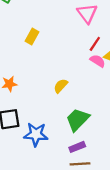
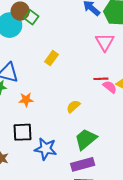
red line: (95, 44) -> (101, 79), moved, turned 48
purple rectangle: (77, 147) -> (83, 164), size x1.5

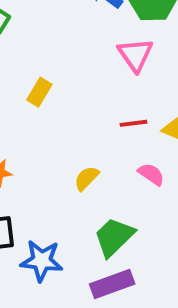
pink semicircle: (110, 87) -> (151, 174), moved

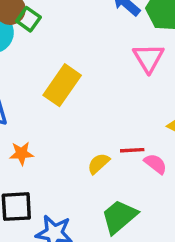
yellow rectangle: (39, 92) -> (62, 85), size x1.6
red line: (133, 123) -> (132, 150), moved

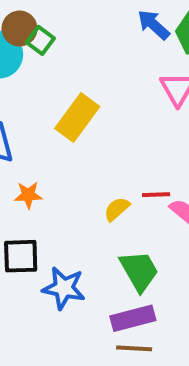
green trapezoid: (119, 217) -> (139, 271), turned 99

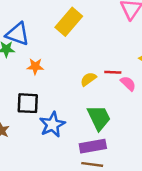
blue star: (64, 288) -> (52, 125), turned 30

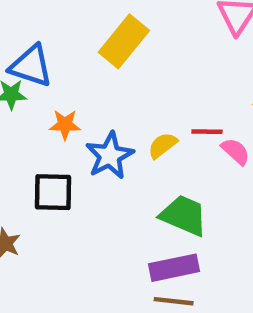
green trapezoid: (99, 118) -> (184, 215), turned -40
blue star: (52, 125) -> (110, 156), moved

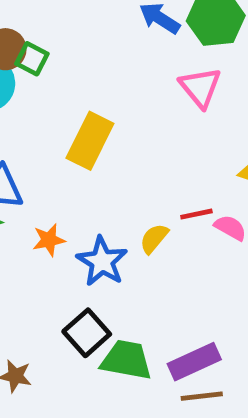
black square: (53, 192) -> (87, 333), moved, turned -30
green trapezoid: (184, 215) -> (126, 360), moved

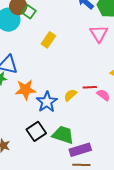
yellow rectangle: (90, 141) -> (48, 40), moved, size x0.7
orange star: (49, 240) -> (26, 90), size x1.5
green trapezoid: (126, 360) -> (63, 135), moved

